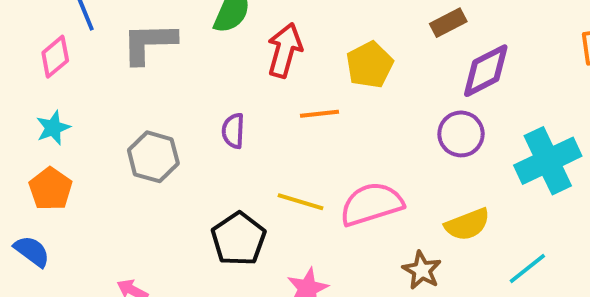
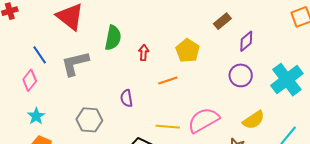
red arrow: (285, 50) -> (144, 53), size x0.6
purple diamond: (486, 71) -> (246, 41), size x0.7

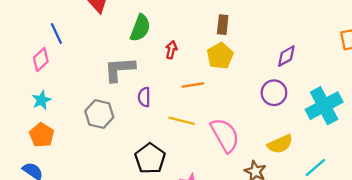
brown rectangle: (222, 21) -> (223, 25), moved, turned -54
gray L-shape: (75, 63) -> (119, 69), moved
pink semicircle: (204, 120) -> (225, 135), turned 80
yellow line: (168, 127) -> (182, 121), moved

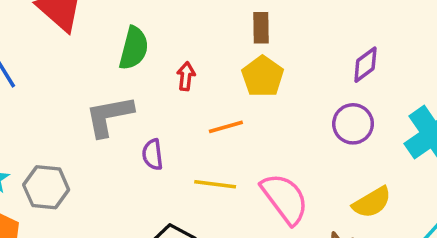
gray hexagon: (99, 114) -> (46, 187), moved

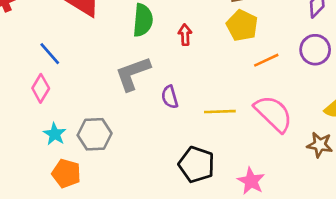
orange line: (226, 127) -> (266, 60), moved

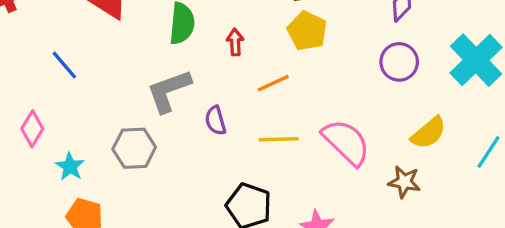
orange line: (266, 60) -> (273, 83), moved
pink diamond: (41, 88) -> (32, 129), moved
gray hexagon: (95, 134) -> (134, 148), moved

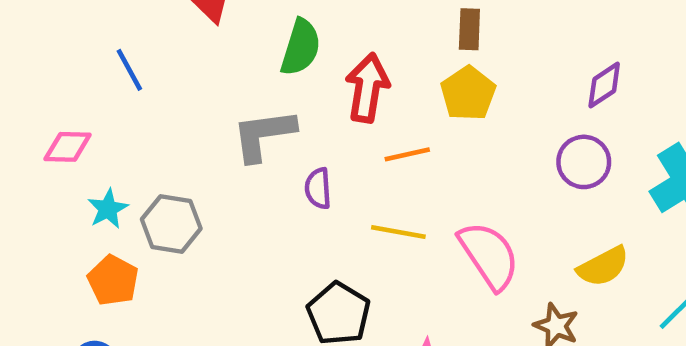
red arrow: (235, 42) -> (367, 88), size x1.8
pink diamond: (32, 129) -> (68, 147), turned 48
gray hexagon: (134, 148) -> (171, 224), moved

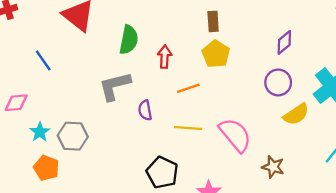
red arrow: (367, 88) -> (165, 57), size x0.7
yellow semicircle: (603, 266) -> (296, 114), moved

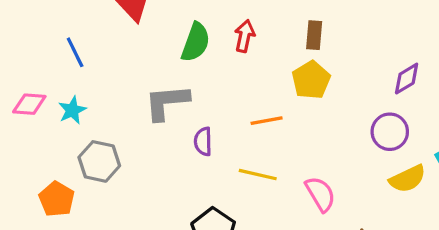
red arrow: (165, 57) -> (245, 36), moved
cyan star: (40, 132) -> (72, 110), moved
pink semicircle: (235, 135) -> (320, 194), size x0.7

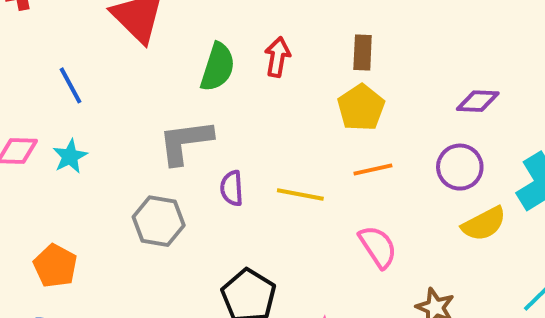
purple diamond: (407, 79) -> (478, 101), turned 36
orange line: (267, 121) -> (373, 169), moved
gray hexagon: (99, 161) -> (159, 221), moved
yellow line: (258, 175) -> (300, 194), moved

